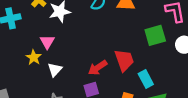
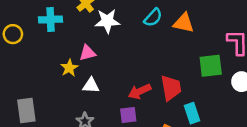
pink triangle: (47, 42) -> (88, 53), turned 35
white triangle: (55, 70) -> (91, 86), turned 42

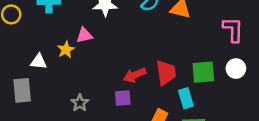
green square: (211, 66) -> (203, 72), moved
white triangle: (91, 86) -> (39, 62), moved

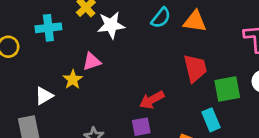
white triangle: (39, 62) -> (44, 96), turned -30
red trapezoid: (166, 73) -> (195, 68), moved

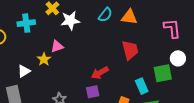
green square: (227, 89) -> (163, 73), moved

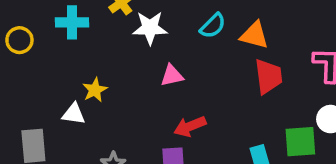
pink triangle: (57, 46) -> (172, 76), moved
red trapezoid: (130, 50) -> (268, 76), moved
white triangle: (24, 71) -> (74, 114), moved, turned 32

